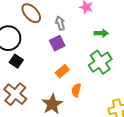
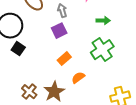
orange semicircle: (76, 90) -> (78, 78), turned 40
brown cross: (15, 94) -> (29, 92), moved, size x0.7

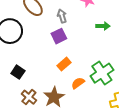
black square: (18, 49) -> (18, 72), moved
green cross: (102, 50) -> (102, 73), moved

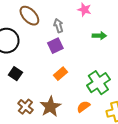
black square: (18, 72) -> (15, 74), moved
orange semicircle: (78, 83) -> (83, 107), moved

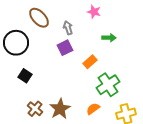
orange rectangle: (60, 74) -> (90, 62), moved

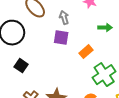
purple square: (65, 48) -> (61, 38), turned 35

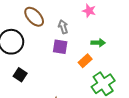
green arrow: (105, 28) -> (98, 43), moved

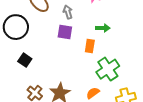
orange rectangle: (85, 61) -> (90, 46), turned -40

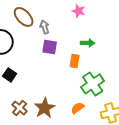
gray arrow: (68, 12) -> (45, 27), moved

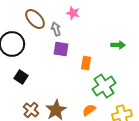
pink star: (79, 11) -> (73, 13), moved
green arrow: (88, 43) -> (118, 45), moved

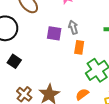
gray arrow: (56, 29) -> (73, 27), moved

